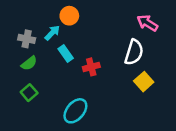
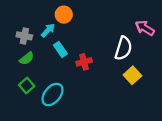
pink arrow: (147, 23) -> (145, 28), moved
cyan ellipse: (75, 111) -> (53, 94), moved

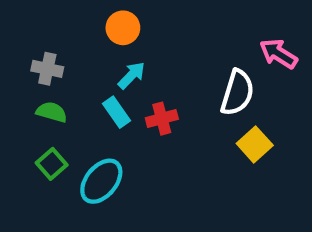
cyan arrow: (48, 30) -> (132, 75), moved
cyan rectangle: (60, 49) -> (116, 112), moved
green semicircle: (27, 58) -> (52, 112), turned -126

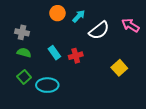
cyan arrow: (132, 75) -> (79, 16), moved
white semicircle: (237, 93) -> (99, 30), moved, turned 35
cyan ellipse: (101, 181) -> (47, 85), turned 50

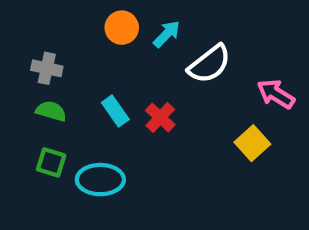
pink arrow: (130, 25) -> (276, 94), moved
red cross: (76, 56) -> (160, 118), turned -32
green square: (24, 77) -> (51, 162), turned -32

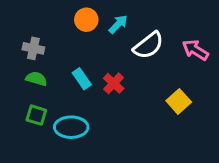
pink arrow: (276, 94) -> (195, 50), moved

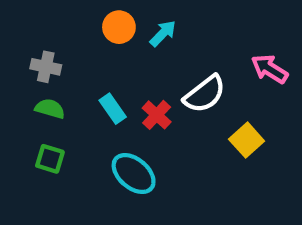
white semicircle: (148, 45) -> (205, 94), moved
cyan ellipse: (71, 127) -> (134, 174), moved, turned 40

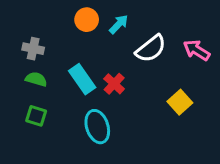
white semicircle: (205, 94) -> (151, 49), moved
cyan rectangle: (113, 109) -> (82, 79), size x1.4
cyan ellipse: (134, 174) -> (97, 127), turned 32

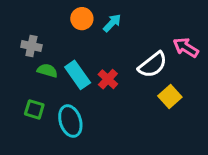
white semicircle: (151, 49) -> (153, 65), moved
green semicircle: (36, 79) -> (47, 71), moved
cyan ellipse: (97, 127) -> (70, 121), moved

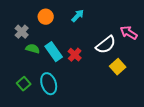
orange circle: (82, 19) -> (46, 17), moved
gray cross: (31, 46) -> (22, 32), turned 32
green square: (34, 109) -> (24, 84), moved, turned 32

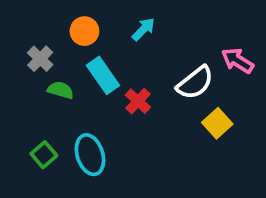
cyan rectangle: (54, 52) -> (103, 75), moved

